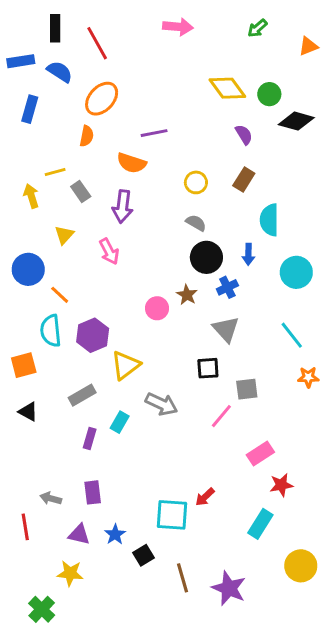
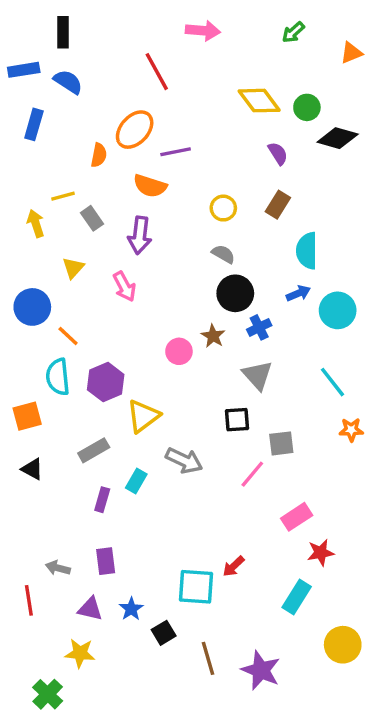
red line: (97, 43) -> (157, 72), moved
orange ellipse: (102, 99) -> (135, 130), moved
blue arrow: (248, 254) -> (298, 293), moved, turned -114

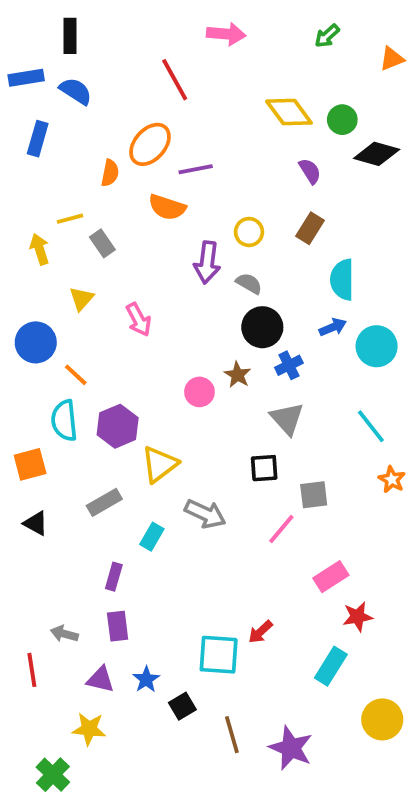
purple arrow: (140, 235) -> (207, 262), moved
orange star: (351, 430) -> (392, 480), turned 30
purple rectangle: (102, 500) -> (114, 577), moved

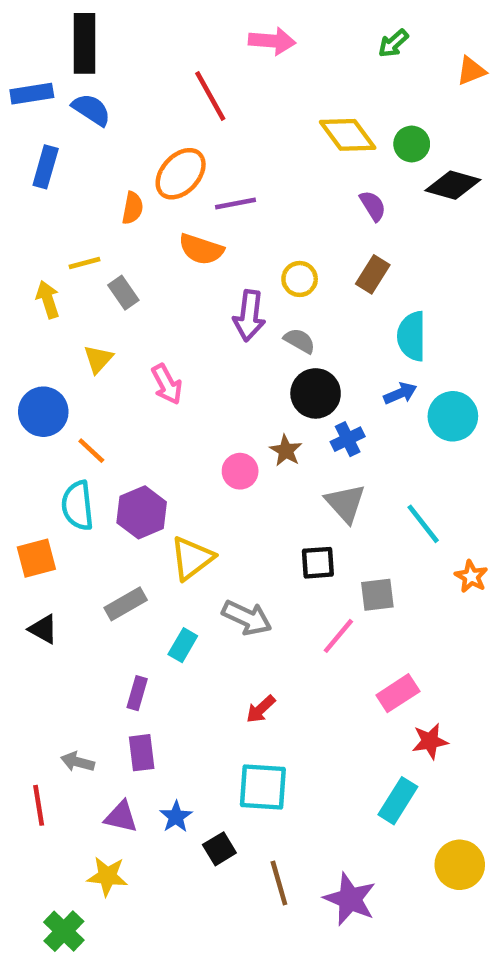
black rectangle: (70, 36) -> (84, 43), size x1.4
cyan line: (371, 426) -> (423, 524), moved
red arrow: (260, 632) -> (261, 709), moved

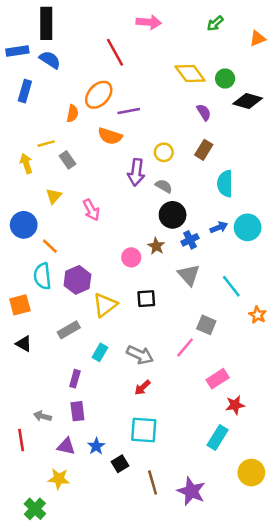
blue arrow: (400, 393) -> (219, 227), moved
black square: (318, 563) -> (146, 299), moved
gray square: (377, 595) -> (206, 325), turned 30
gray arrow: (247, 618) -> (140, 355), moved

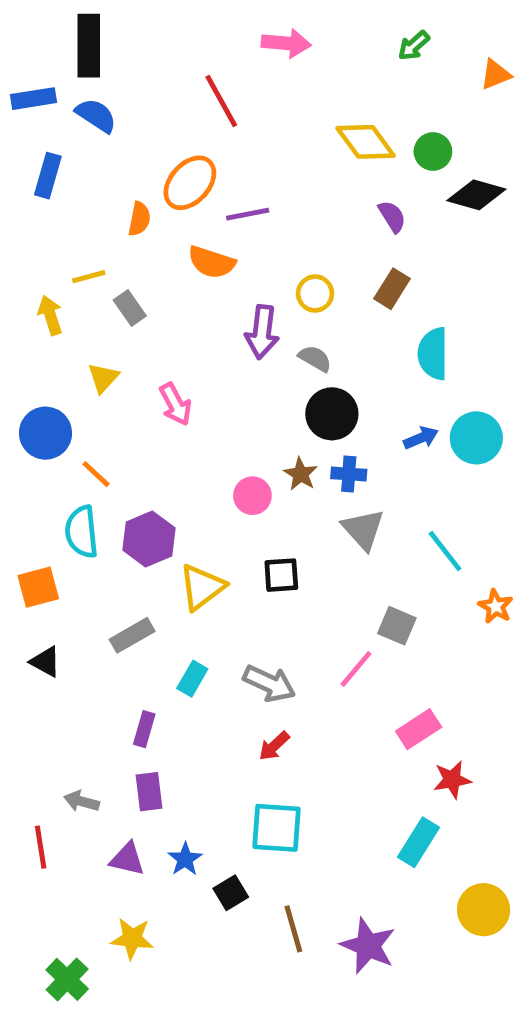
blue cross: (190, 240) -> (349, 474), moved, turned 30
yellow star: (59, 479) -> (132, 939), moved

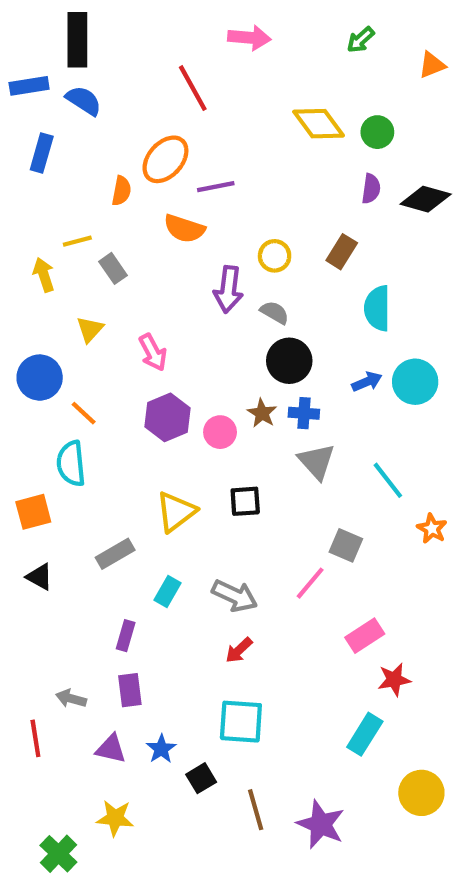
black diamond: (476, 195) -> (426, 199), moved
purple semicircle: (392, 216) -> (371, 189), moved, turned 40
purple hexagon: (149, 539) -> (168, 417), moved

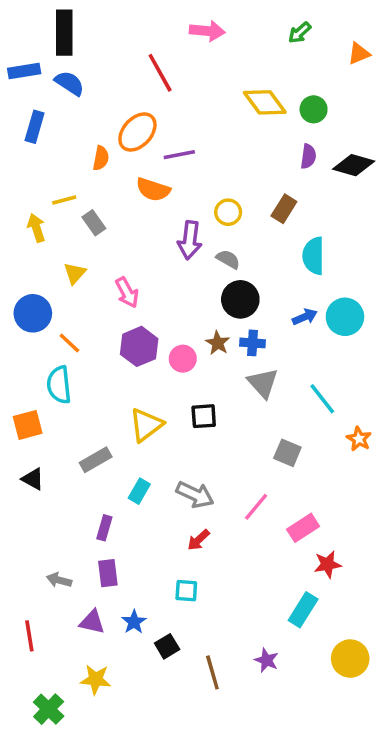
pink line: (310, 583) -> (256, 507), moved
cyan square: (241, 722) -> (186, 591), moved, size x0.6
red line: (35, 738) -> (29, 636), moved
purple star: (321, 824) -> (266, 660), moved, size x0.6

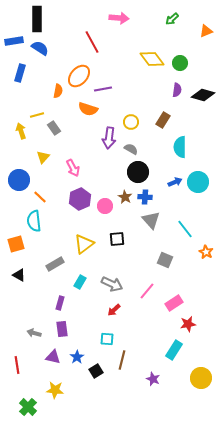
brown line: (212, 672) -> (122, 360), moved, turned 30

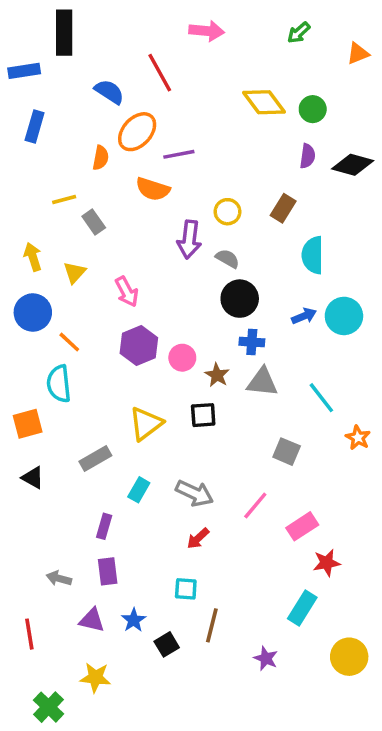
blue semicircle: (40, 48) -> (109, 92), moved
yellow arrow: (21, 131) -> (33, 257), moved
brown star: (125, 197) -> (217, 375), moved
gray triangle: (151, 220) -> (262, 382), turned -42

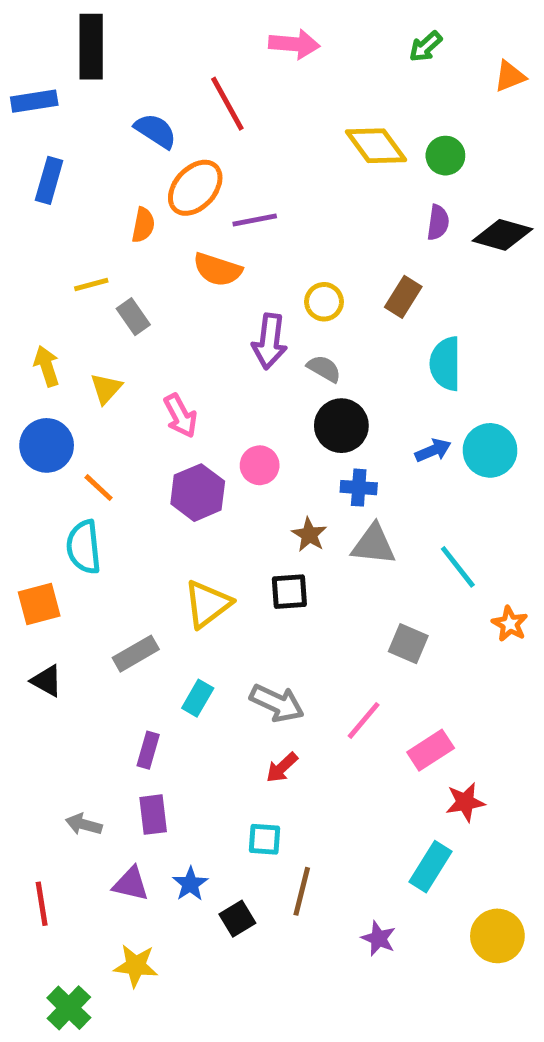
pink circle: (182, 358) -> (260, 465), moved

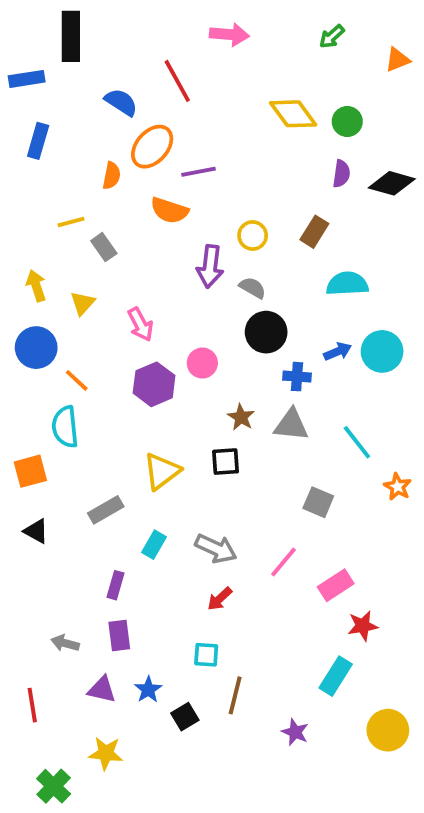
cyan semicircle: (445, 364) -> (347, 284), turned 87
blue cross: (359, 488) -> (297, 377), moved

